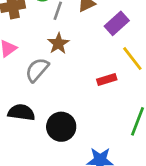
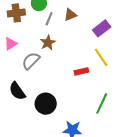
purple rectangle: (117, 23) -> (102, 28), moved
black semicircle: (21, 112) -> (17, 91), turned -138

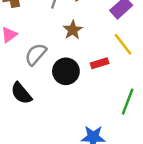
brown star: (48, 43) -> (73, 30), moved
black circle: (46, 104) -> (66, 71), moved

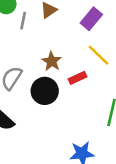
brown star: (73, 30) -> (52, 61), moved

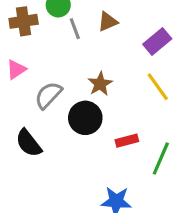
gray line: (23, 21) -> (75, 29), turned -42
red rectangle: (78, 78) -> (127, 141), moved

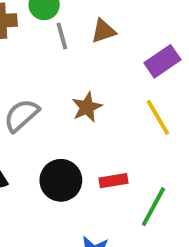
black circle: (85, 118) -> (61, 180), moved

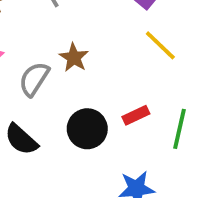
brown star: (87, 107) -> (74, 58), moved

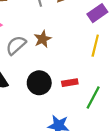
yellow line: (160, 45) -> (95, 46), turned 45

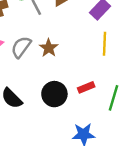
gray semicircle: (16, 45) -> (21, 47), moved

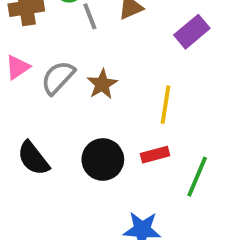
yellow line: (105, 44) -> (166, 105), moved

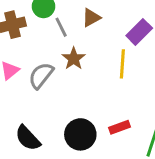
brown star: (102, 84) -> (74, 59), moved
yellow line: (166, 105) -> (122, 64), moved

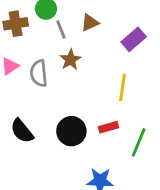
yellow line: (122, 64) -> (122, 87), moved
gray semicircle: (41, 76) -> (39, 73), turned -48

